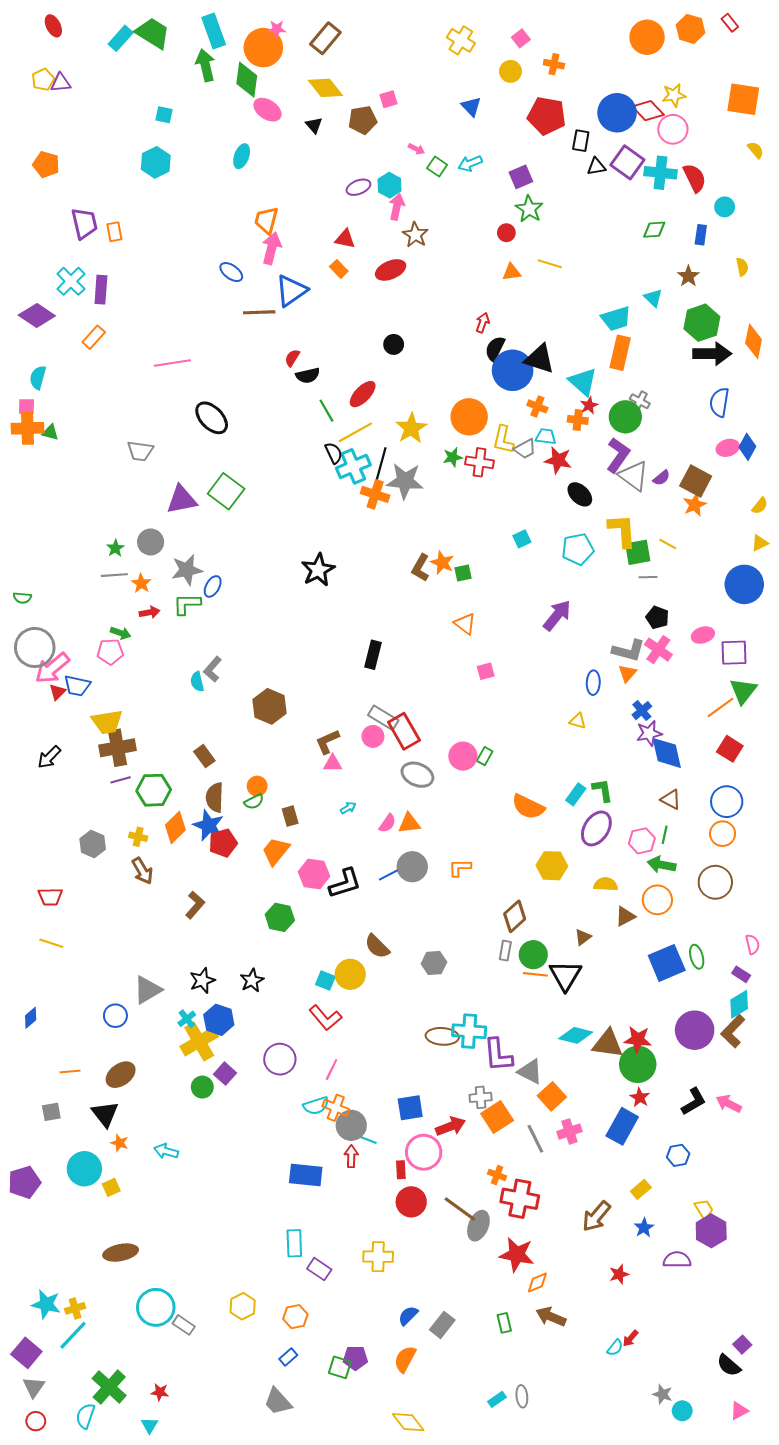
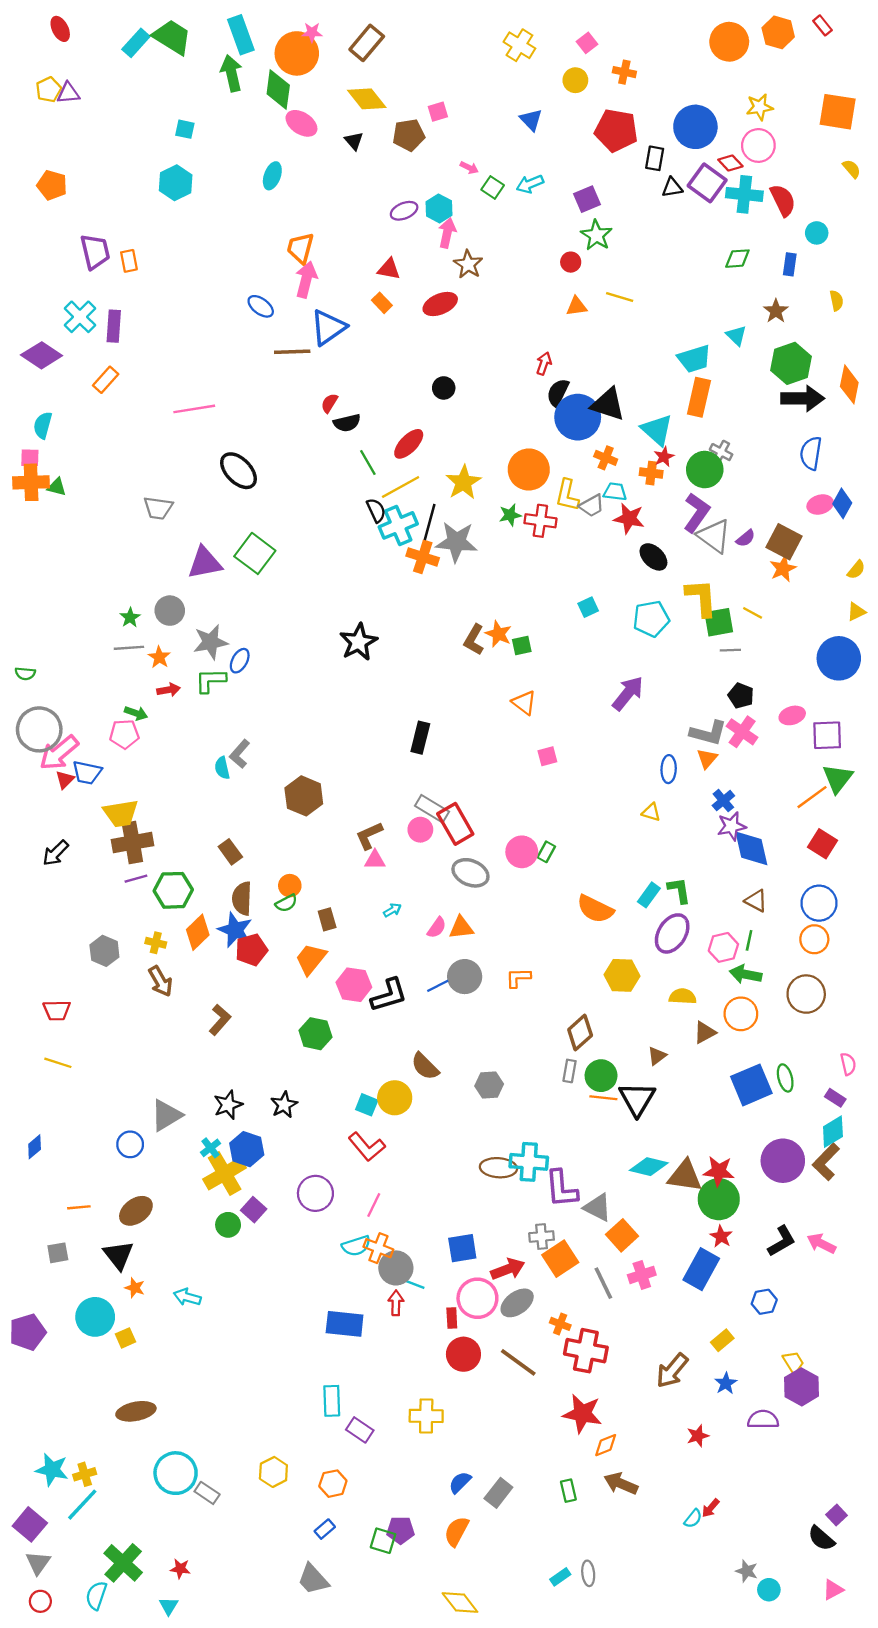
red diamond: (648, 111) -> (730, 163), moved, size x0.7
gray ellipse: (478, 1226) -> (517, 1303), moved, turned 32

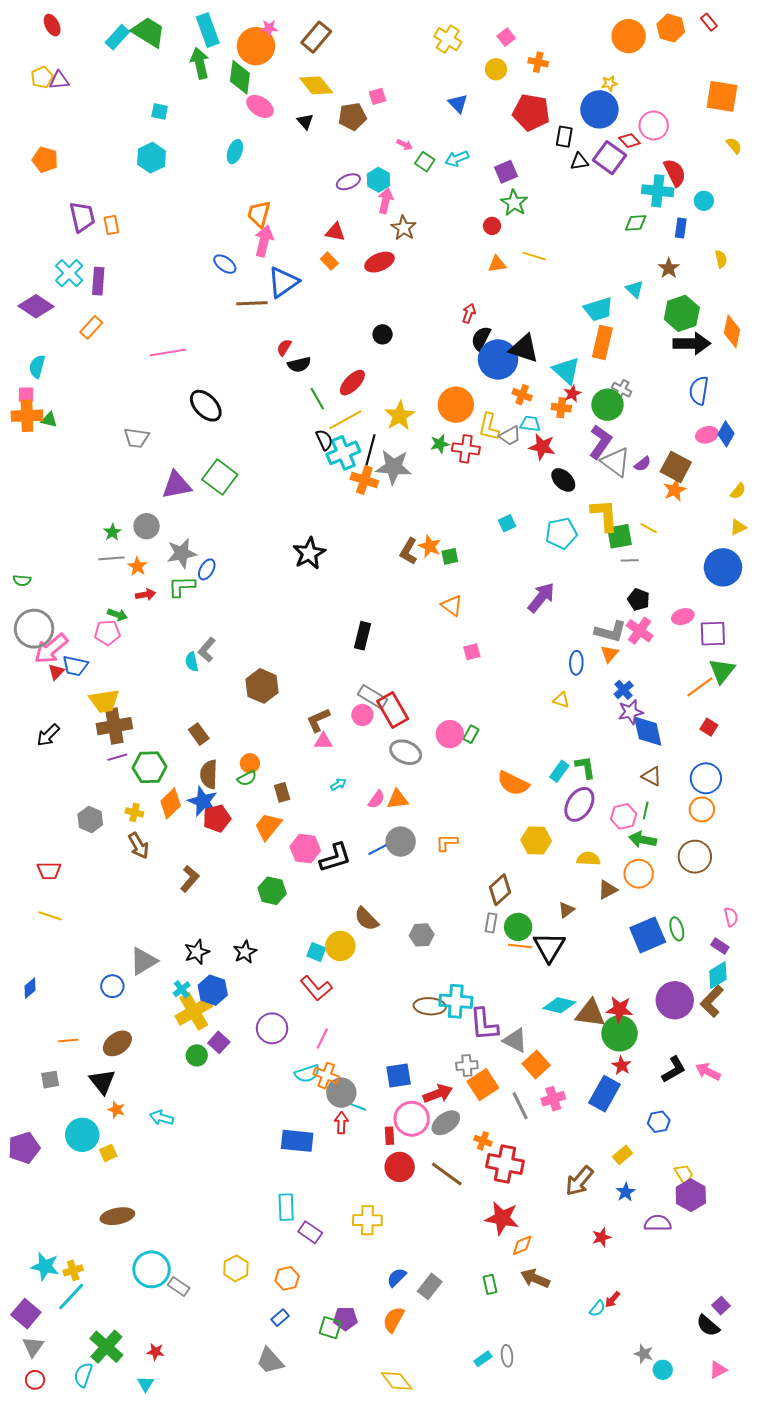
yellow star: (760, 107) -> (609, 83), moved, size x0.7
cyan cross: (744, 194) -> (658, 191), moved
red square: (822, 844) -> (709, 727), size x0.7

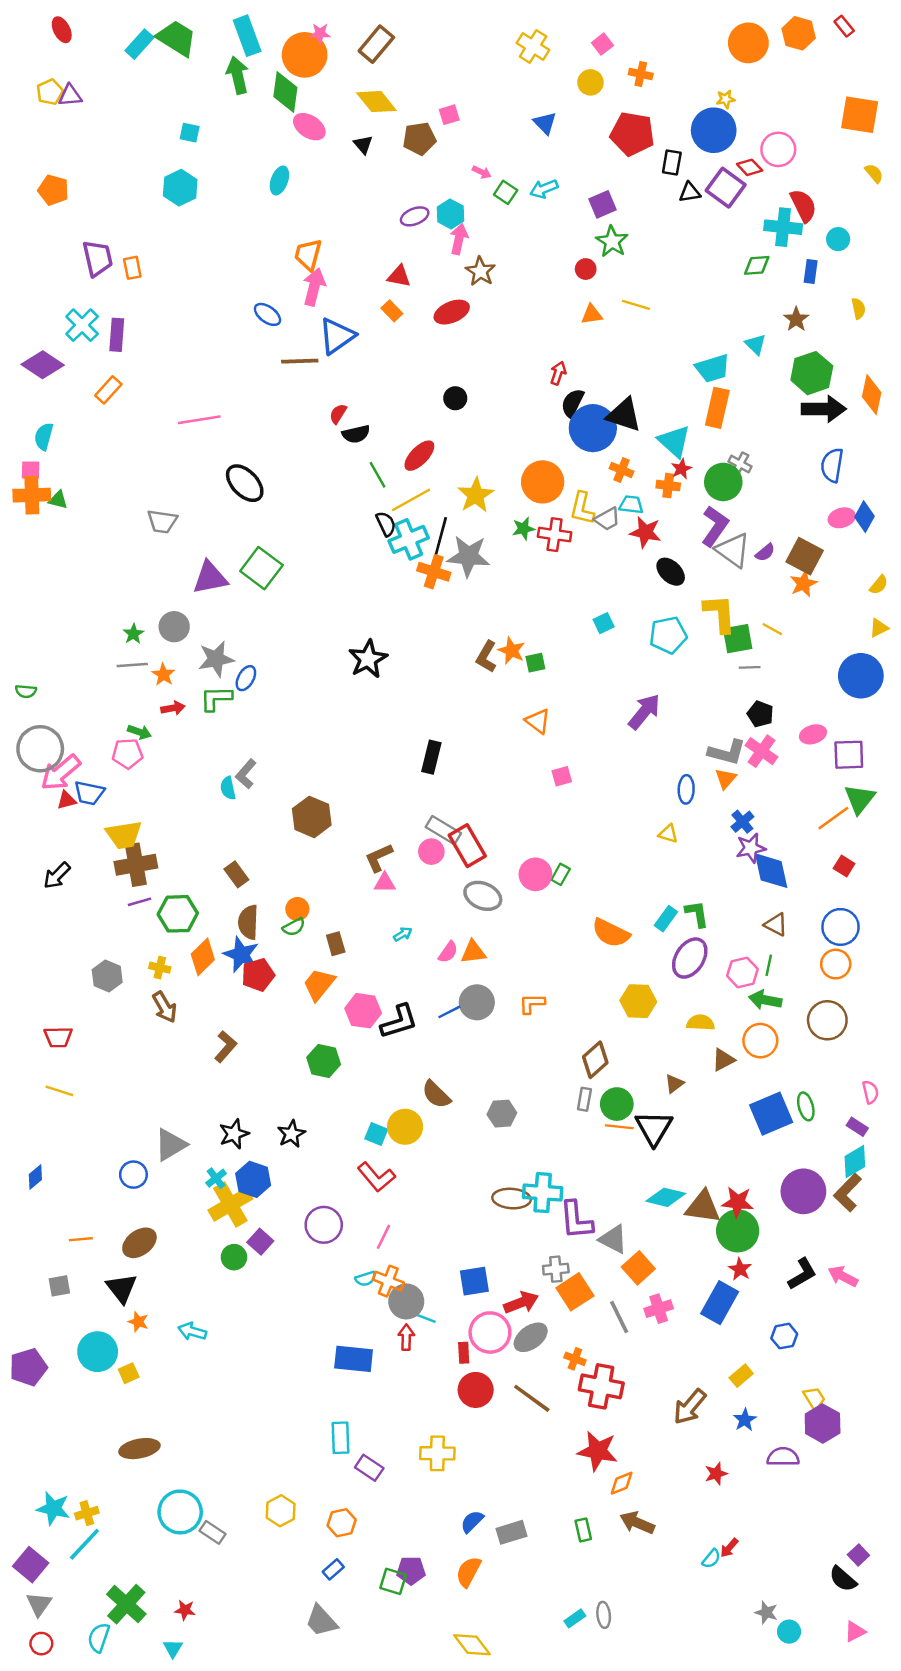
red triangle: (56, 672) -> (66, 800), turned 30
cyan semicircle: (307, 1074) -> (366, 1279), size x0.7
gray rectangle: (430, 1286) -> (512, 1532), turned 35

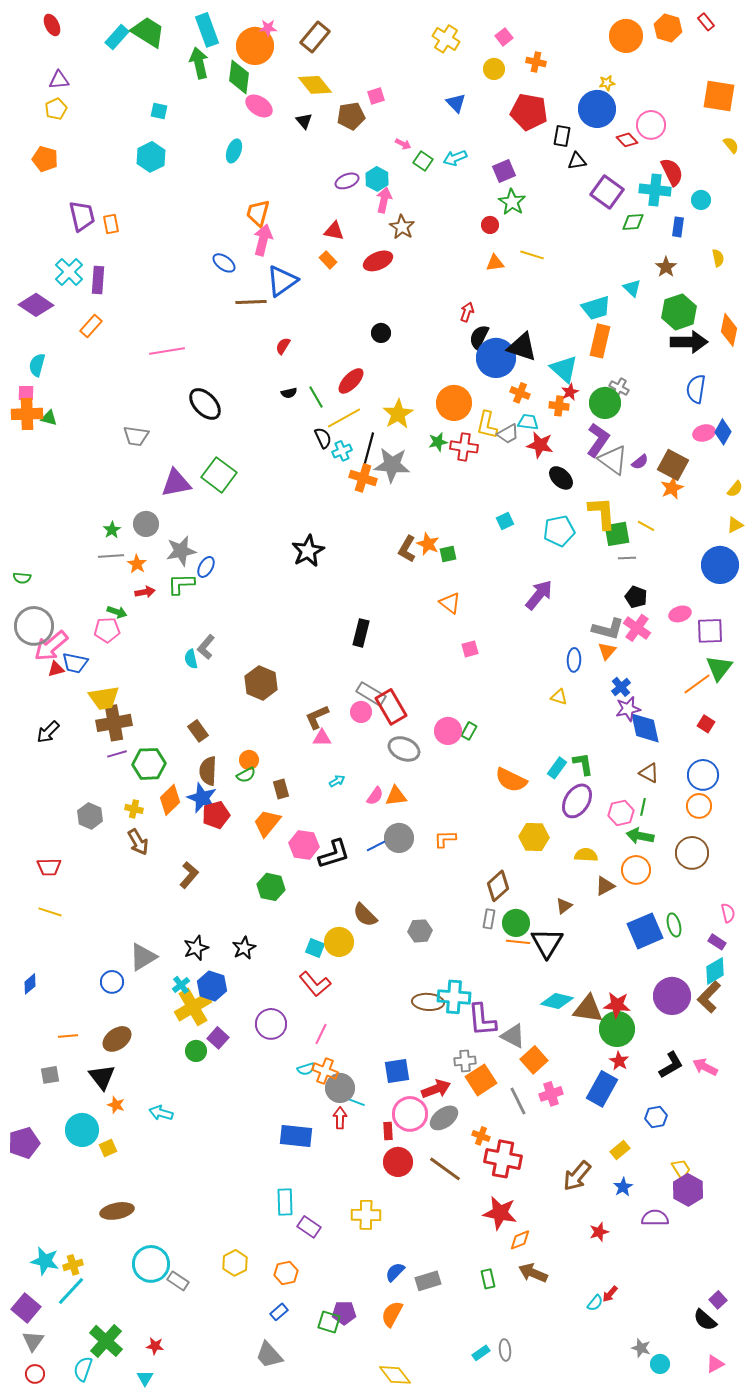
yellow pentagon: (50, 92) -> (56, 109), moved
purple square: (726, 188) -> (607, 192), moved
black semicircle: (356, 434) -> (289, 393), moved, size x0.7
cyan cross: (409, 539) -> (342, 451), size x0.6

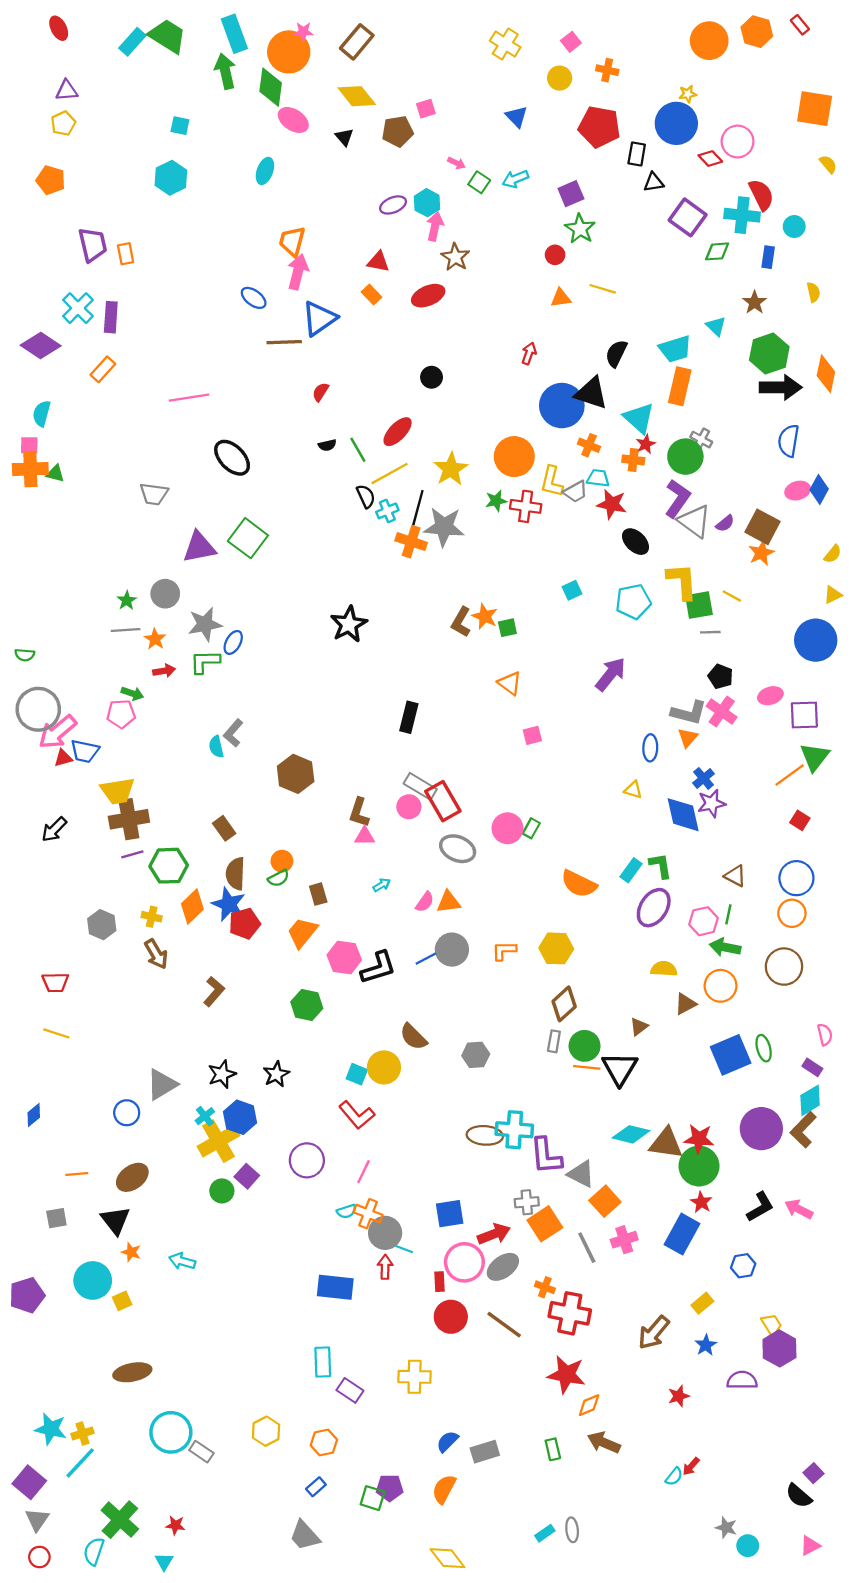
black semicircle: (479, 337) -> (616, 353), moved
brown L-shape: (317, 717) -> (359, 812), turned -48
blue diamond: (645, 728) -> (683, 815), moved
yellow hexagon: (534, 837) -> (556, 948), moved

